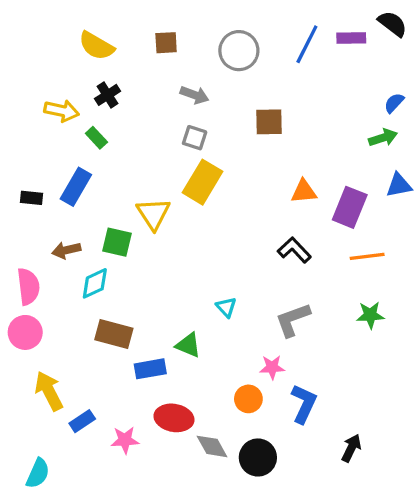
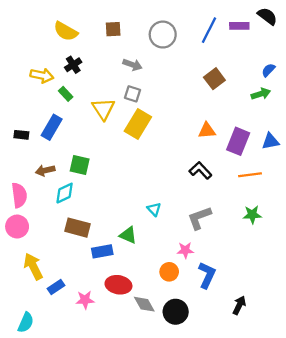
brown square: (269, 122) -> (214, 79), moved, turned -36
blue triangle: (399, 185) -> (271, 141), moved
yellow triangle: (153, 214) -> (103, 109), moved

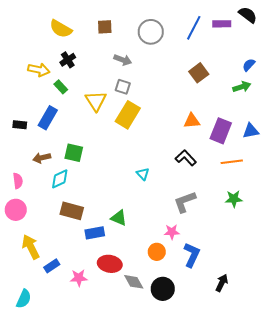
pink semicircle: (19, 195) -> (18, 181), size x0.7
cyan triangle: (154, 209) -> (143, 174), moved

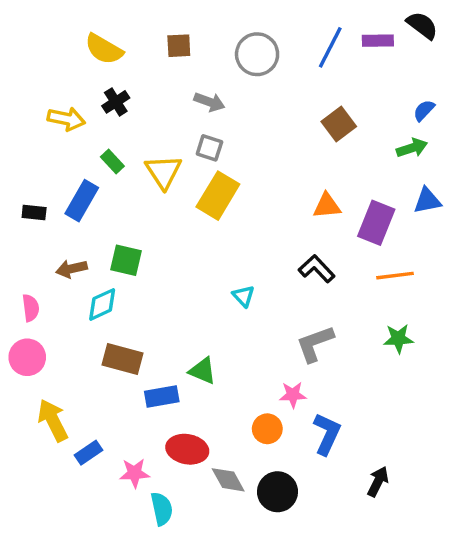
green rectangle: (61, 87) -> (112, 161), moved
blue triangle: (251, 131) -> (427, 201), moved
cyan semicircle: (24, 299) -> (162, 509), moved, turned -36

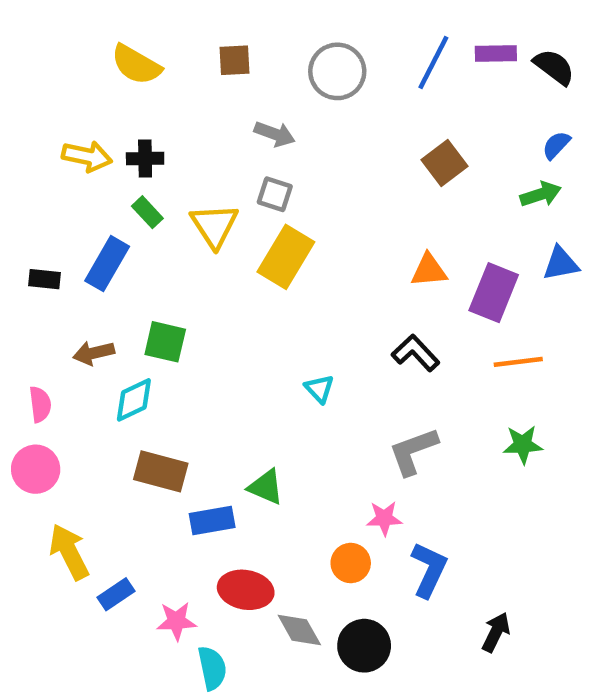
black semicircle: (422, 25) -> (554, 67), moved
black cross: (116, 102) -> (145, 159), moved, turned 32

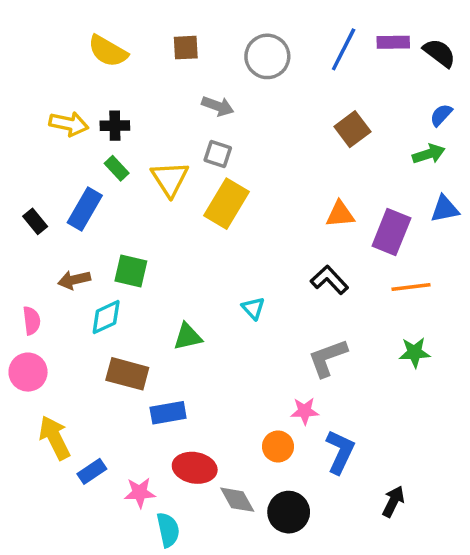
black rectangle: (45, 279) -> (35, 221), turned 45
green triangle: (266, 487) -> (188, 337), moved, turned -36

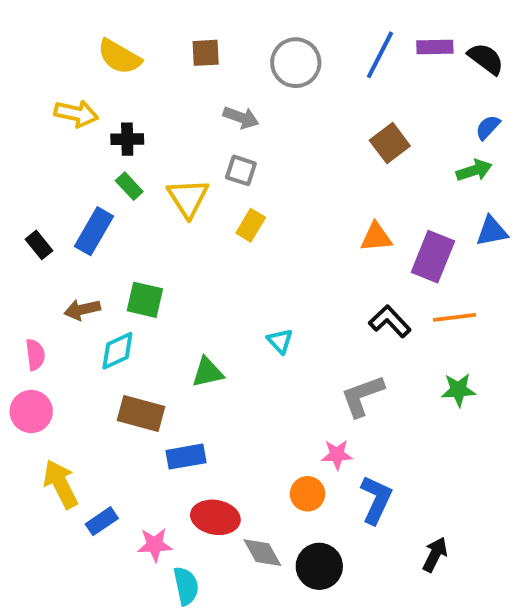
yellow arrow: (69, 124) -> (76, 114), moved
yellow rectangle: (227, 204) -> (251, 225), size x0.6
black L-shape: (329, 280) -> (390, 321), moved

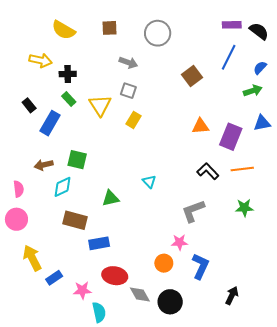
blue line: (380, 55) -> (229, 57), moved
brown square: (390, 143) -> (192, 76), moved
black rectangle: (39, 245) -> (29, 105), moved

